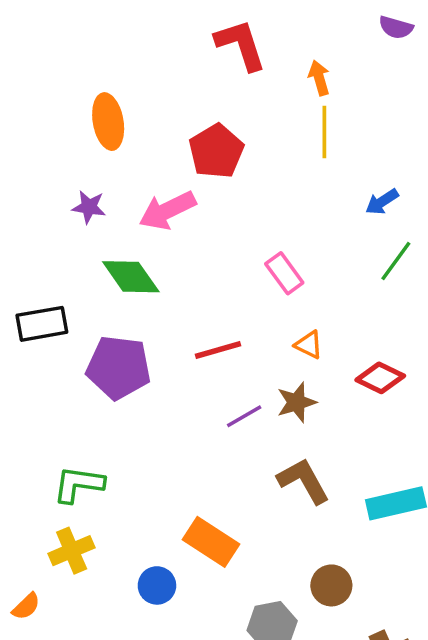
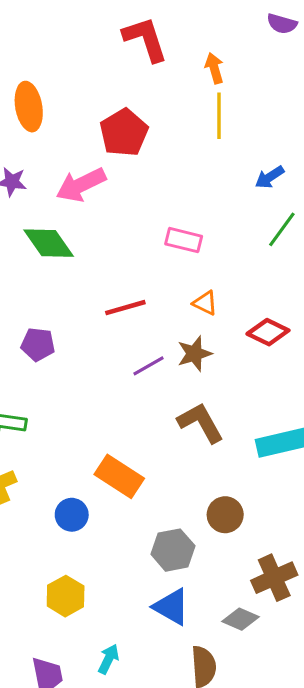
pink rectangle: (284, 273) -> (184, 240), turned -40
purple pentagon: (119, 367) -> (38, 344), moved, size x0.6

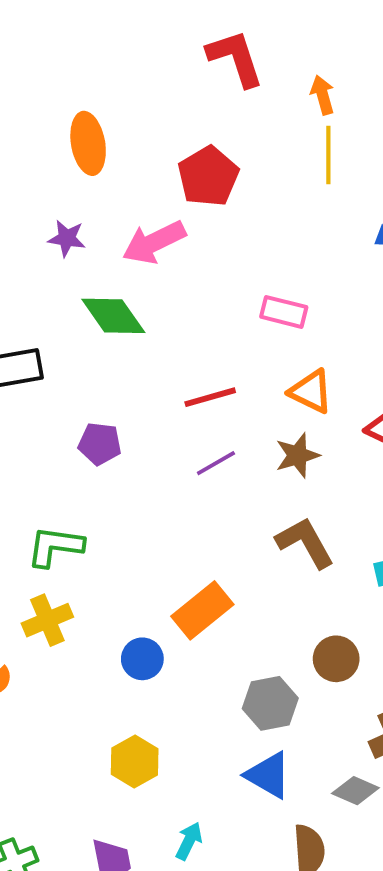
orange triangle: (205, 303) -> (311, 391), size x1.4
purple line: (148, 366) -> (216, 463), moved
orange rectangle: (119, 476) -> (202, 610), turned -72

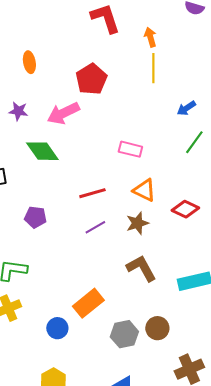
orange ellipse: (88, 143) -> (29, 62), size x0.7
gray hexagon: (270, 703) -> (124, 334), moved

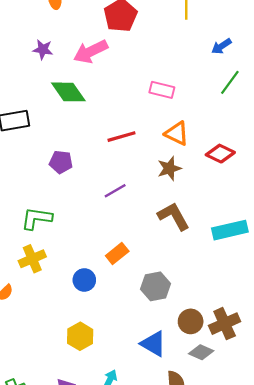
purple line: (95, 227) -> (115, 191), moved
orange rectangle: (88, 303) -> (117, 253), size x0.7
brown circle: (157, 328) -> (191, 321), moved

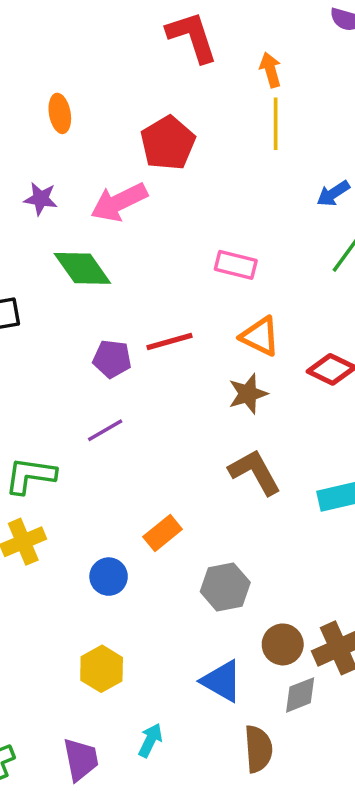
purple pentagon: (61, 162) -> (112, 359), moved
purple line: (115, 191) -> (105, 430), moved
gray diamond: (201, 352) -> (300, 695), turned -45

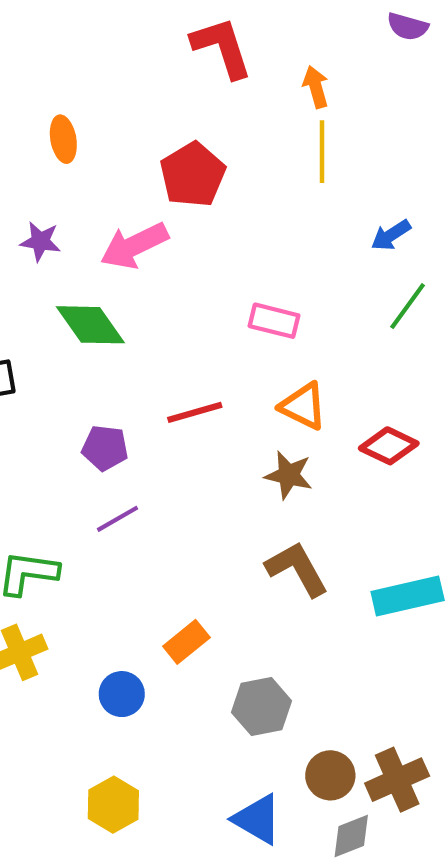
purple pentagon: (112, 359) -> (105, 448), moved
brown star: (248, 394) -> (289, 475), turned 30

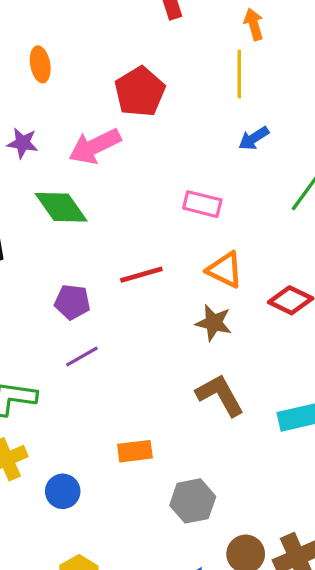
orange arrow: (316, 87) -> (254, 24), moved
blue arrow: (391, 235) -> (254, 138), moved
orange rectangle: (186, 642) -> (135, 451), turned 32
blue circle: (122, 694) -> (63, 491), moved

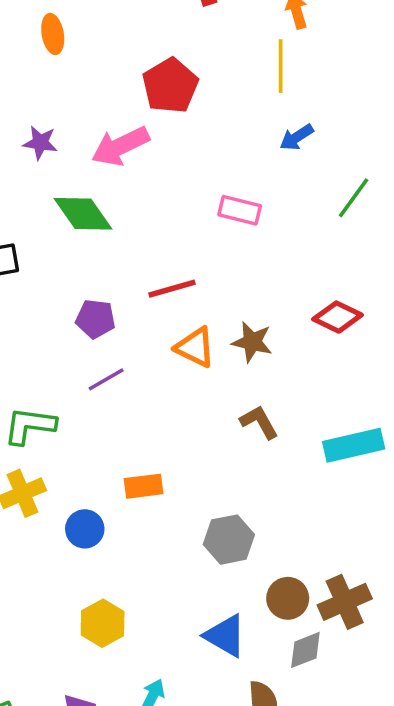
orange ellipse: (40, 64) -> (53, 34), moved
orange triangle: (225, 270) -> (195, 347), moved
brown L-shape: (220, 395) -> (259, 422), size x0.7
orange rectangle: (135, 451) -> (144, 486), moved

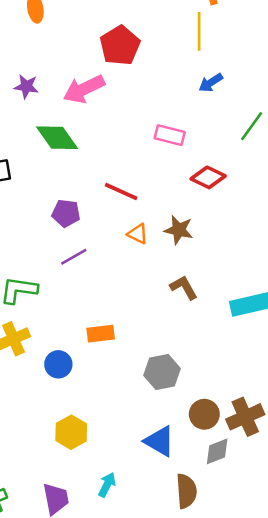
red line: (172, 289) -> (121, 191), turned 40
red diamond: (338, 317) -> (208, 177), moved
orange triangle: (195, 347) -> (138, 234), size x0.7

